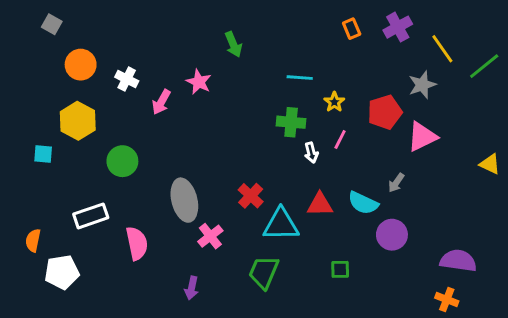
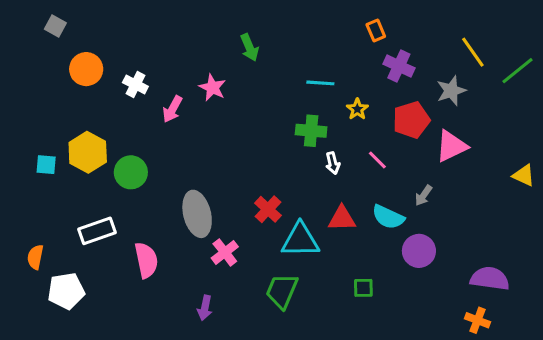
purple cross: (398, 27) -> (399, 66), moved, turned -36
yellow hexagon: (78, 121) -> (88, 152), moved
pink line: (340, 140) -> (377, 160), moved, turned -72

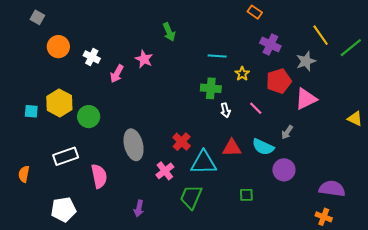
orange rectangle: (376, 31) -> (255, 12), moved, turned -32
pink cross: (225, 252) -> (165, 171), moved
white pentagon: (66, 291) -> (64, 210), moved

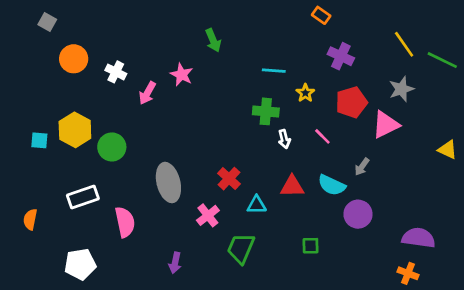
green line: (351, 48) -> (442, 60), turned 65
gray star: (306, 61) -> (401, 89), moved
cyan triangle: (204, 163) -> (257, 205), size x0.6

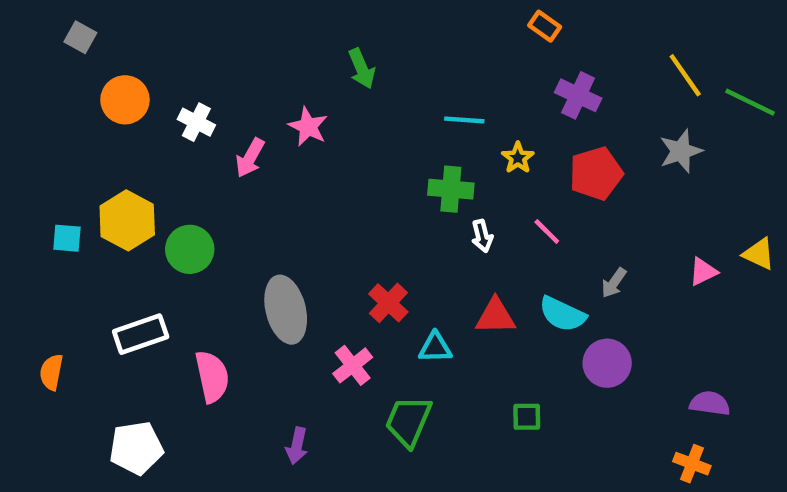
pink triangle: (386, 125) -> (703, 272), moved, size x0.6
purple semicircle: (419, 238) -> (710, 403), size x0.7

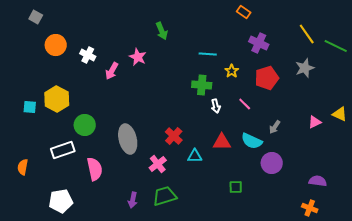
green circle: (190, 249) -> (85, 125), moved
green trapezoid: (408, 421) -> (165, 196), moved, turned 50

